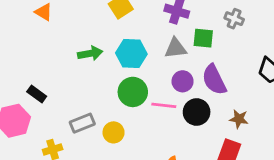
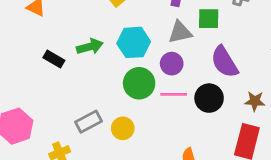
purple circle: (183, 81) -> (172, 64), moved
black rectangle: (37, 94) -> (54, 59), moved

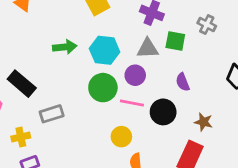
black rectangle: (54, 59) -> (22, 84), moved, size x1.5
purple semicircle: (224, 62) -> (183, 82), size x0.6
yellow circle: (123, 128) -> (121, 137), moved

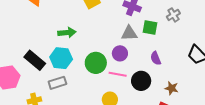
gray cross: (207, 25) -> (173, 15), turned 32
cyan hexagon: (105, 50) -> (61, 58), moved

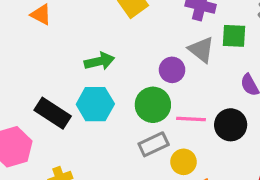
gray triangle: (129, 33) -> (201, 50), turned 48
purple circle: (120, 53) -> (172, 70), moved
gray rectangle: (57, 83) -> (154, 144), moved

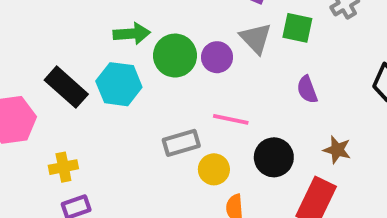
green circle: (153, 105) -> (175, 56), moved
black circle: (231, 125) -> (274, 157), moved

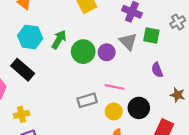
green arrow: (132, 34) -> (59, 40), turned -54
cyan hexagon: (119, 84) -> (30, 37), moved
brown star: (337, 150) -> (177, 95), moved
yellow circle: (214, 169) -> (114, 111), moved

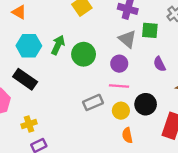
purple circle: (107, 52) -> (119, 64), moved

